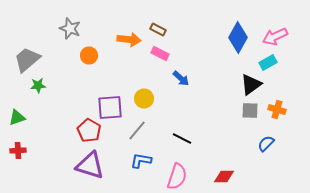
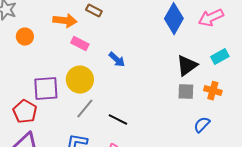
pink rectangle: (160, 54) -> (80, 44), moved
cyan rectangle: (268, 62) -> (220, 57), moved
yellow circle: (144, 98) -> (80, 80), size x1.4
gray line: (137, 130) -> (85, 109), moved

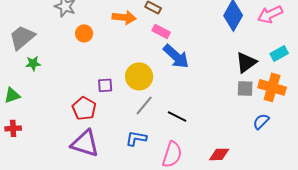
pink rectangle: (80, 44) -> (161, 31), moved
blue arrow: (117, 60) -> (176, 56), size x1.6
purple square: (46, 89) -> (105, 85), size x0.6
orange cross: (213, 91) -> (272, 87), size x1.5

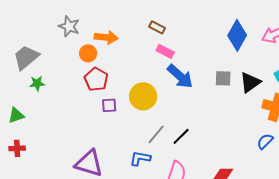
orange arrow: (124, 17) -> (106, 37), moved
gray square: (245, 88) -> (223, 78), moved
gray line: (144, 105) -> (156, 134), moved
red pentagon: (84, 108) -> (96, 79), moved
black line: (177, 116) -> (181, 136), turned -72

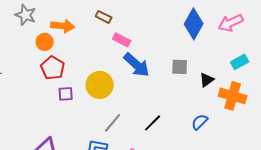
brown rectangle: (157, 27) -> (104, 17), moved
black triangle: (250, 82) -> (207, 80), moved, size x0.7
black line: (181, 136) -> (153, 123), moved
blue semicircle: (265, 141) -> (200, 122), moved

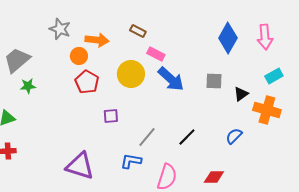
pink arrow: (231, 23) -> (265, 37), turned -70
yellow circle: (100, 85) -> (131, 74), moved
purple square: (66, 94) -> (111, 116), moved

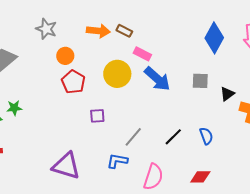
orange arrow: (97, 40) -> (98, 31), moved
green star: (28, 86) -> (14, 108), moved
blue semicircle: (234, 136) -> (206, 136), moved, turned 114

